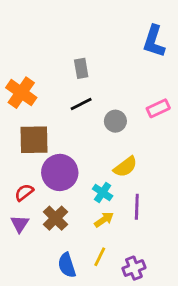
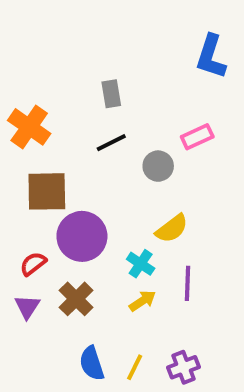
pink rectangle: (158, 108) -> (197, 137), moved
yellow line: (100, 257) -> (135, 367), moved

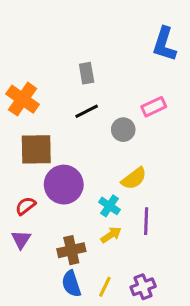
brown cross: (76, 299) -> (71, 250), moved, turned 32

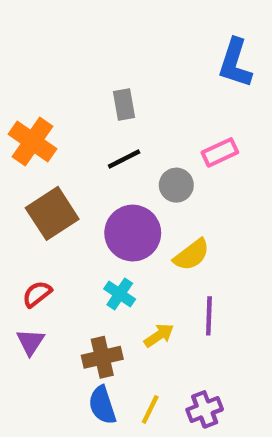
brown square: (36, 149) -> (52, 213), turned -32
purple circle: (64, 185) -> (133, 233), moved
cyan cross: (109, 206) -> (120, 294), moved

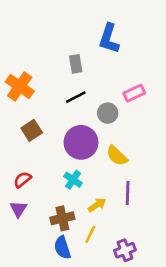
blue L-shape: (235, 63) -> (109, 39), moved
brown square: (52, 213) -> (32, 130), size x0.7
yellow semicircle: (192, 255) -> (117, 156), turned 80
yellow line: (150, 409) -> (90, 234), moved

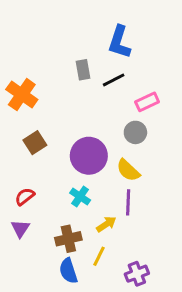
black line: (76, 97) -> (114, 80), moved
gray circle: (108, 113) -> (135, 132), moved
purple line: (128, 193) -> (128, 202), moved

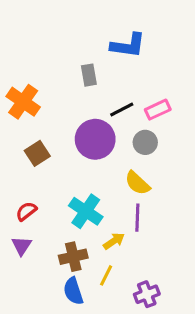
blue L-shape: (119, 42) -> (128, 45), turned -100
black line: (114, 80) -> (122, 110), moved
purple circle: (89, 156) -> (95, 139), moved
cyan cross: (80, 197) -> (86, 211), size x1.5

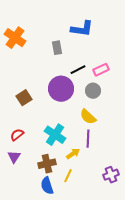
orange cross: (23, 102) -> (15, 38), moved
purple cross: (147, 294) -> (111, 175), moved

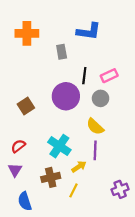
orange cross: (15, 38) -> (27, 33), moved, turned -35
black line: (78, 70) -> (84, 76), turned -56
blue semicircle: (47, 186) -> (25, 201), moved

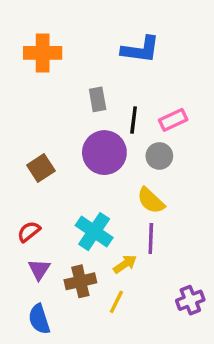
gray rectangle: (62, 52) -> (98, 99), moved
purple triangle: (15, 170) -> (39, 269), moved

